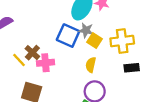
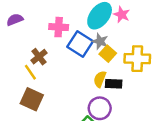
yellow line: (19, 60) -> (30, 72), moved
pink cross: (45, 63) -> (59, 27), moved
black rectangle: (132, 68) -> (114, 84), moved

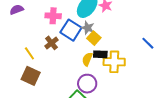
brown cross: (39, 57) -> (51, 43), moved
yellow cross: (137, 59) -> (114, 62), moved
black rectangle: (114, 84) -> (100, 54), moved

